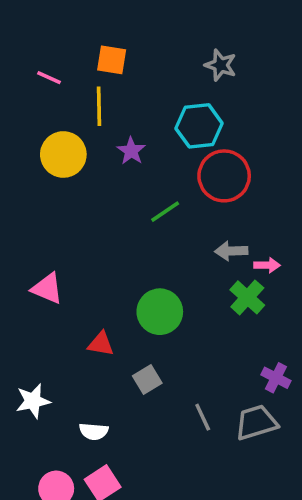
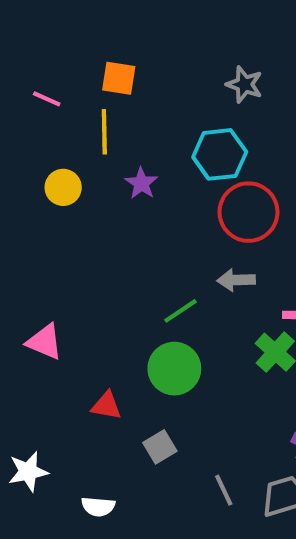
yellow circle: (63, 154) -> (63, 187), size x0.7
green line: (165, 212) -> (181, 311), moved
gray arrow: (231, 251) -> (236, 280), moved

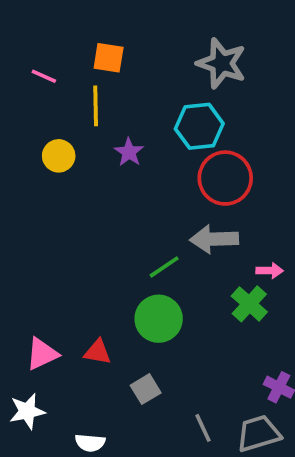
gray star: (244, 84) -> (222, 63), size x1.5
gray arrow: (236, 280) -> (214, 239), size x1.4
pink triangle: (45, 342) -> (42, 354), moved, turned -48

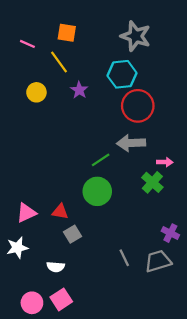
yellow line: (96, 106) -> (59, 62), turned -35
gray square: (146, 389) -> (72, 234), moved

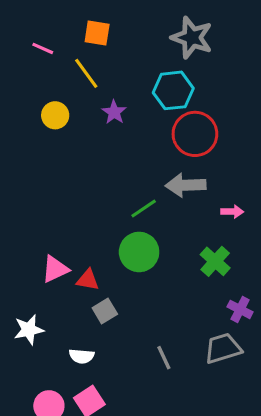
green cross: (152, 182) -> (215, 261), moved
pink triangle: (26, 213) -> (55, 269), moved
gray line: (124, 258) -> (164, 358), moved

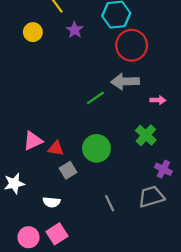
green circle: (139, 252) -> (96, 148), moved

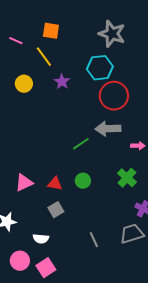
red triangle: (56, 148) -> (55, 184), moved
green circle: (96, 148) -> (83, 181), moved, size x0.6
pink circle: (28, 237) -> (20, 261), moved

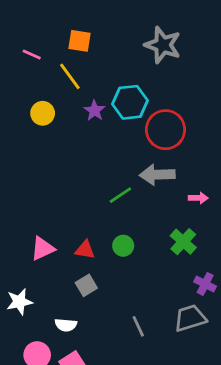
cyan hexagon: (100, 68) -> (130, 102), moved

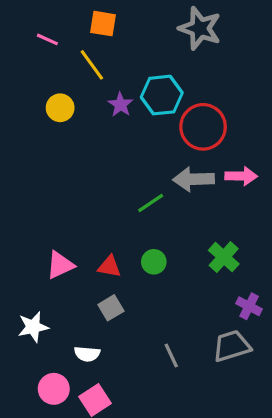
pink arrow: (198, 198) -> (241, 176), moved, size x1.4

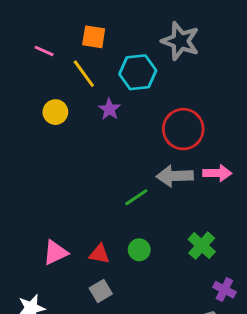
cyan hexagon: (162, 95) -> (138, 72), moved

